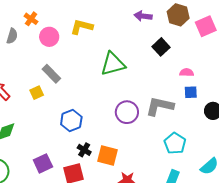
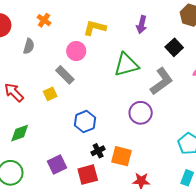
purple arrow: (143, 16) -> (142, 25), moved, turned -84
gray semicircle: (12, 36) -> (29, 46), moved
pink circle: (49, 37) -> (76, 51), moved
gray L-shape: (160, 106) -> (161, 81), moved, turned 132
black cross: (84, 150) -> (98, 151), turned 32

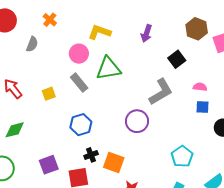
green triangle: (126, 65) -> (108, 68), moved
gray rectangle: (65, 75) -> (79, 83), moved

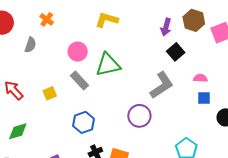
yellow L-shape: (99, 32) -> (107, 20), moved
purple arrow: (146, 33) -> (166, 27), moved

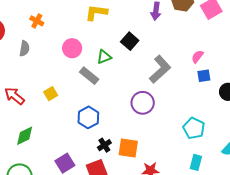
black square: (176, 52) -> (130, 41), moved
green triangle: (108, 65) -> (104, 57), size x0.6
pink semicircle: (200, 78) -> (197, 57), turned -48
gray rectangle: (79, 81) -> (89, 76), moved

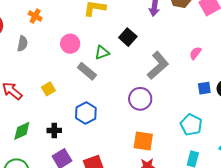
blue square: (204, 76) -> (204, 88), moved
black cross: (104, 145) -> (54, 130), moved, turned 32
orange square: (128, 148) -> (143, 141), moved

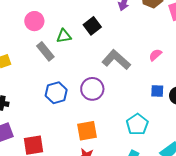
gray L-shape: (158, 65) -> (116, 60), turned -108
blue hexagon: (86, 113) -> (56, 93), moved
orange square: (143, 141) -> (87, 131), turned -30

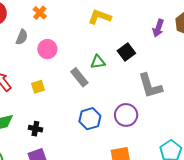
pink circle: (34, 21) -> (47, 49), moved
gray L-shape: (116, 60) -> (150, 86), turned -148

